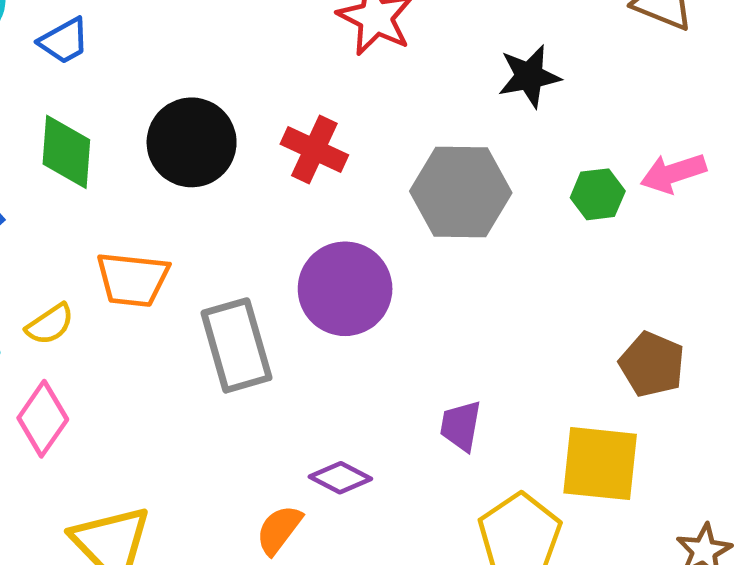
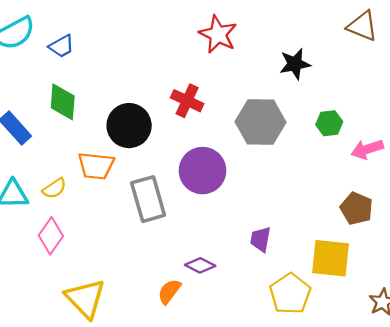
black circle: (192, 142) -> (129, 126), moved
pink arrow: (673, 173) -> (367, 149), moved

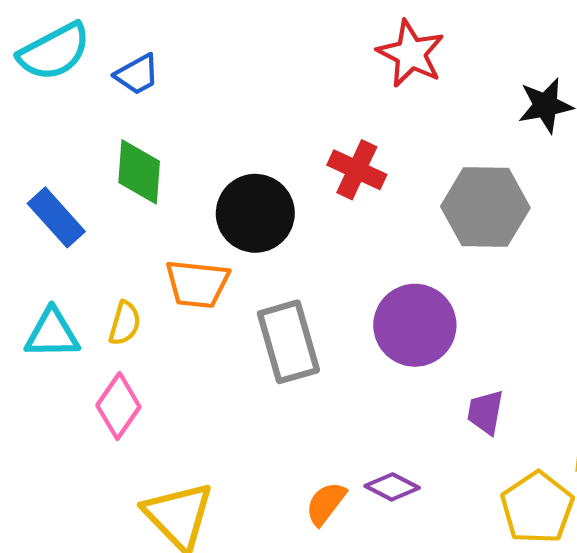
purple circle: (202, 171) -> (415, 325), moved
yellow semicircle: (54, 188) -> (125, 323), turned -40
purple diamond: (200, 265) -> (392, 487), moved

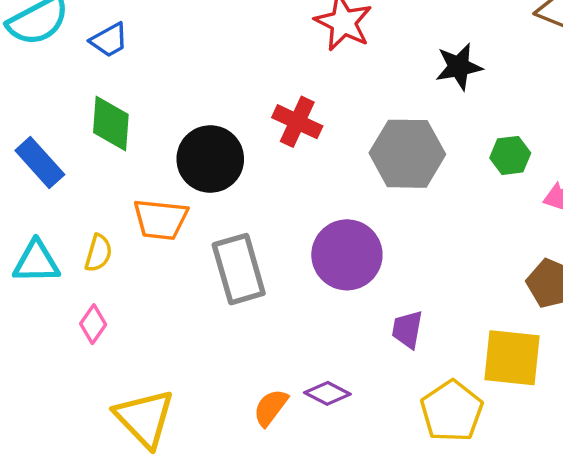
pink diamond: (118, 406) -> (93, 324), size x0.7

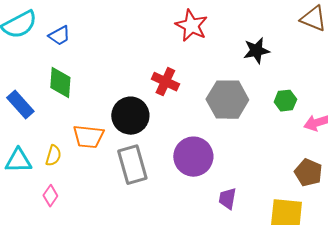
black circle: (210, 159) -> (130, 116), moved

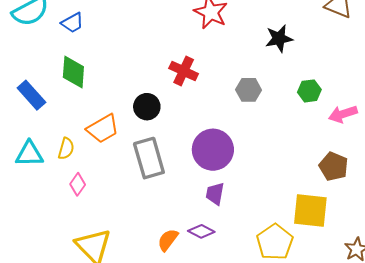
gray hexagon: (227, 100) -> (249, 90), size x0.6
black circle: (130, 116) -> (147, 107), size x0.7
orange trapezoid: (88, 137) -> (103, 129), turned -36
pink diamond: (50, 196) -> (78, 184), moved
purple trapezoid: (227, 199) -> (215, 194), moved

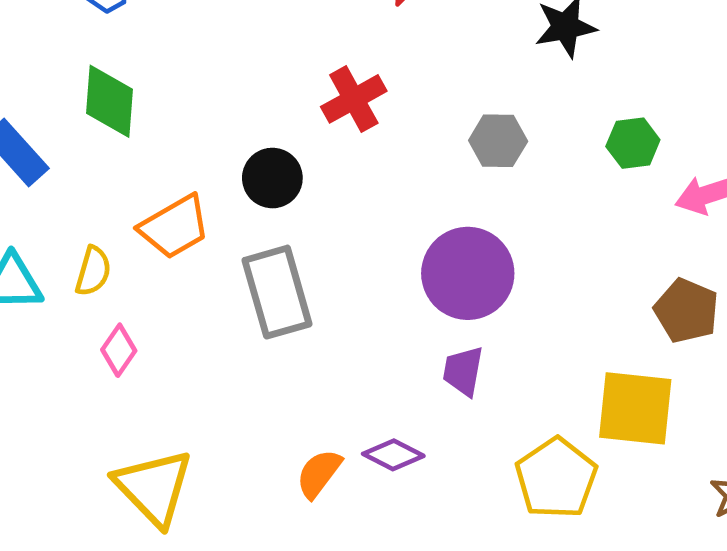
red cross: (184, 71) -> (354, 99), turned 36
purple circle: (213, 150) -> (468, 273), moved
purple trapezoid: (215, 194) -> (463, 371), moved

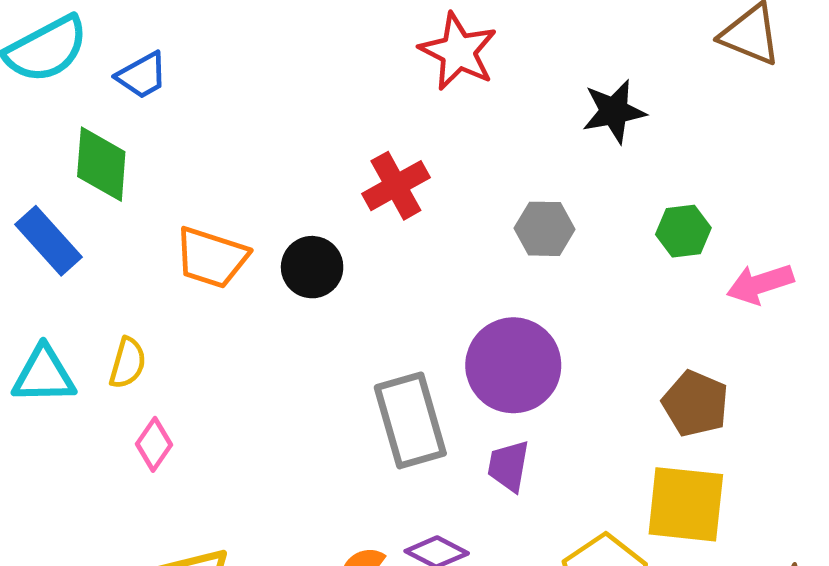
green diamond: (109, 101) -> (101, 164), moved
orange trapezoid: (175, 227) -> (211, 258), moved, turned 48
gray rectangle: (277, 292) -> (410, 420), moved
brown pentagon: (686, 311) -> (695, 404), moved

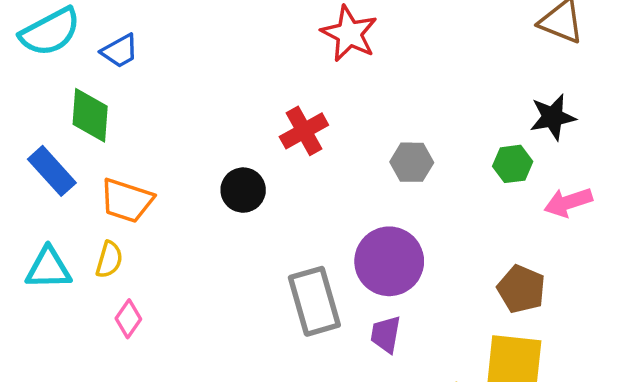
black star: (614, 111) -> (553, 117), moved
orange trapezoid: (211, 258) -> (127, 200), moved

